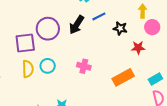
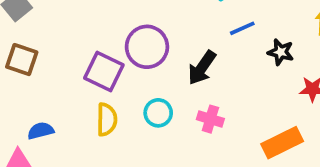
black arrow: (77, 25) -> (202, 68), moved
purple square: (25, 43) -> (104, 72), turned 30
cyan circle: (48, 66) -> (158, 113), moved

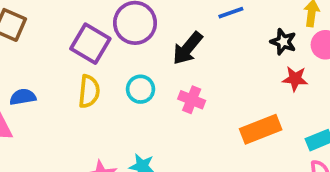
black star: (281, 52) -> (283, 42), moved

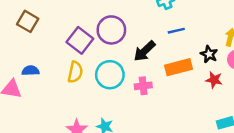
cyan circle: (141, 89) -> (110, 75), size x1.5
pink cross: (192, 100) -> (143, 86), turned -35
orange rectangle: (261, 129) -> (178, 67), moved

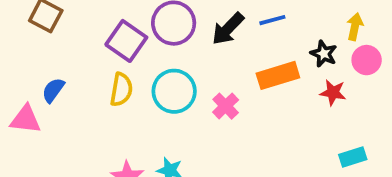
black arrow: (145, 51) -> (228, 29), moved
blue semicircle: (30, 71) -> (53, 90), turned -49
pink cross: (143, 86) -> (226, 106), turned -35

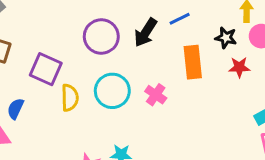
purple square: (126, 41) -> (46, 69), moved
orange rectangle: (278, 75) -> (193, 62), turned -68

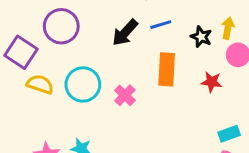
purple circle: (101, 36) -> (61, 26), moved
black star: (226, 38) -> (201, 37), moved
yellow semicircle: (70, 98) -> (40, 84), turned -80

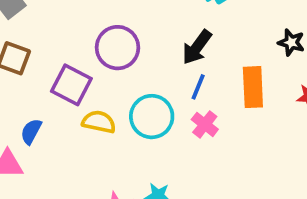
blue line: (161, 25) -> (198, 87), moved, turned -45

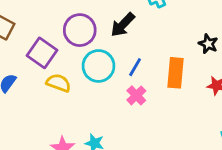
black arrow: (197, 47) -> (123, 25), moved
cyan circle: (152, 117) -> (98, 66), moved

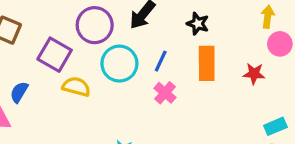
black star: (208, 44) -> (198, 24), moved

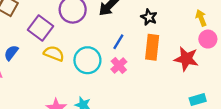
yellow arrow: (268, 17) -> (201, 18), turned -35
cyan circle: (119, 64) -> (87, 60), moved
red star: (254, 74) -> (186, 59), size x1.5

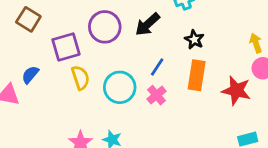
purple square: (41, 28) -> (66, 47), turned 35
yellow semicircle: (54, 54) -> (80, 78), turned 48

